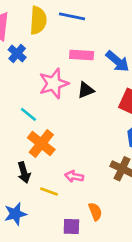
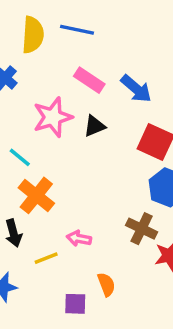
pink rectangle: (82, 55) -> (89, 80), turned 30
yellow line: (49, 192) -> (46, 258), turned -42

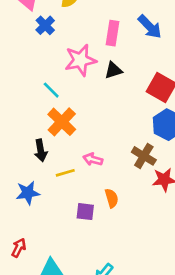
pink rectangle: (89, 80) -> (113, 33), turned 60
blue arrow: (136, 89) -> (150, 27), moved

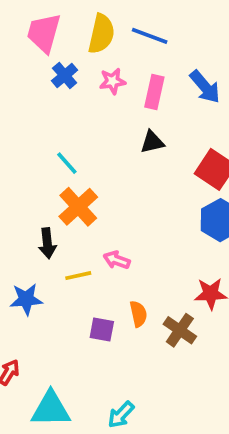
pink star: (80, 60) -> (112, 81), moved, size x0.6
brown cross: (144, 156) -> (180, 330), moved

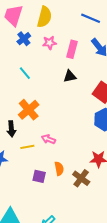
blue line: (150, 36) -> (91, 18), moved
cyan line: (67, 163) -> (25, 73), moved

